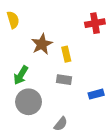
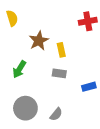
gray circle: (29, 102) -> (25, 108), moved

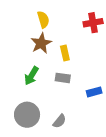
yellow semicircle: (12, 18) -> (43, 19), moved
green arrow: (19, 69) -> (31, 76), moved

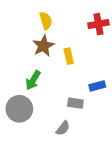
gray rectangle: (63, 78) -> (75, 103), moved
blue rectangle: (94, 92) -> (97, 86), moved
gray circle: (27, 115) -> (19, 109), moved

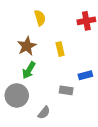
brown star: (43, 46) -> (27, 46), moved
gray semicircle: (63, 128) -> (44, 113), moved

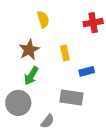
blue rectangle: (85, 75) -> (87, 71), moved
gray rectangle: (66, 90) -> (71, 97), size x1.5

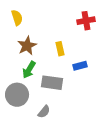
yellow semicircle: (43, 19) -> (17, 18), moved
gray rectangle: (71, 97) -> (52, 83), moved

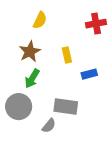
yellow semicircle: (17, 18) -> (40, 20), moved, turned 42
gray rectangle: (52, 83) -> (66, 107), moved

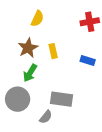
yellow rectangle: (67, 55) -> (53, 51), moved
blue rectangle: (89, 74) -> (88, 60), moved, turned 32

